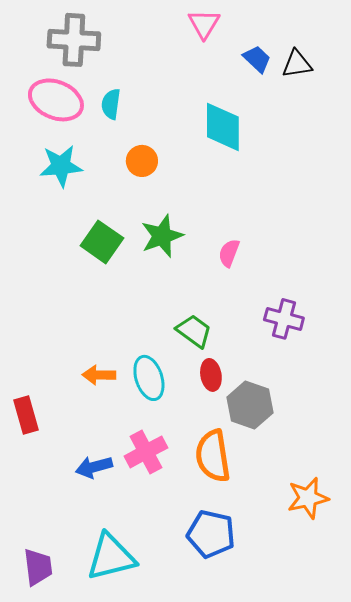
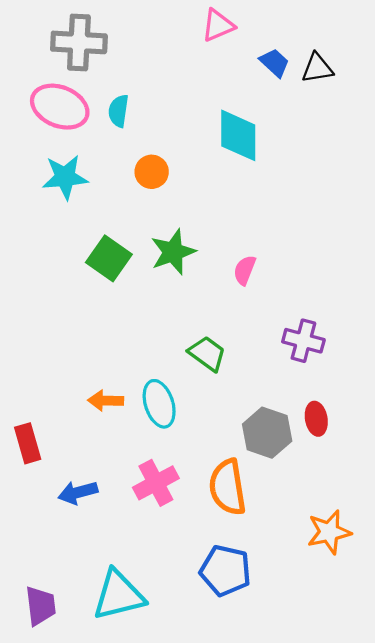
pink triangle: (204, 24) -> (218, 25), turned 36
red ellipse: (211, 375) -> (316, 419), moved
blue arrow: (94, 467) -> (78, 493), moved

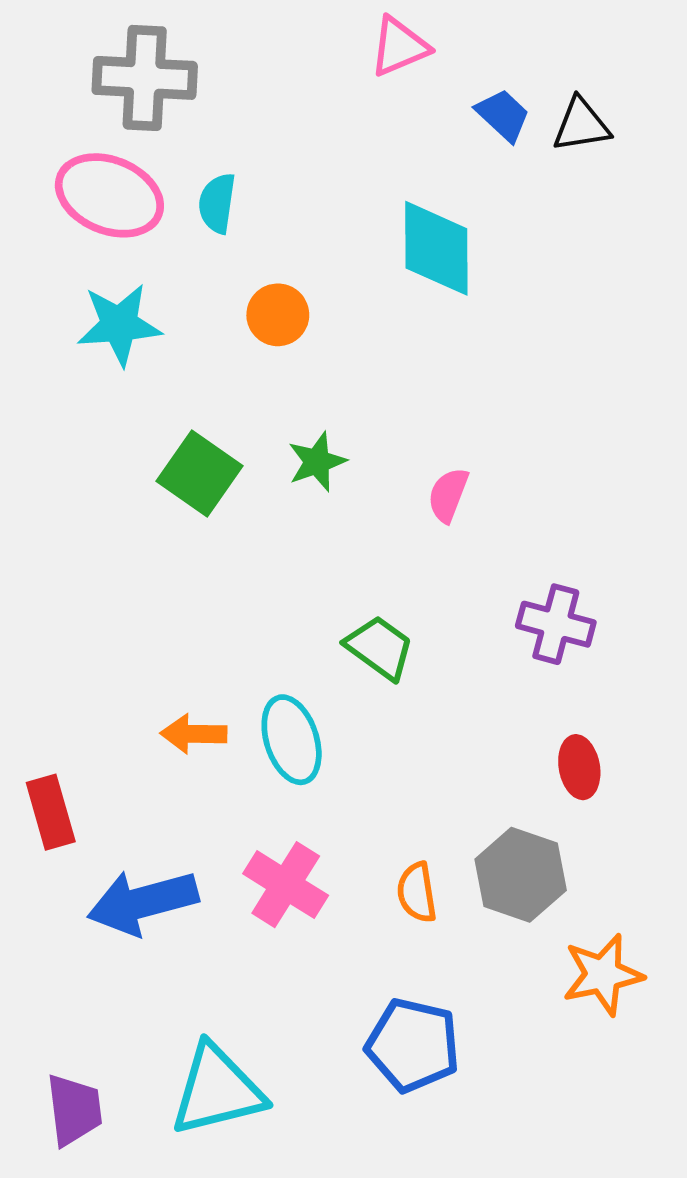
green star: (173, 252) -> (317, 462), size x0.7
gray hexagon: (267, 433) -> (521, 875), moved
pink cross: (156, 483) -> (286, 885), turned -30
orange semicircle: (228, 487) -> (417, 892), size x0.6
blue arrow: (78, 493) -> (143, 902), size x1.5

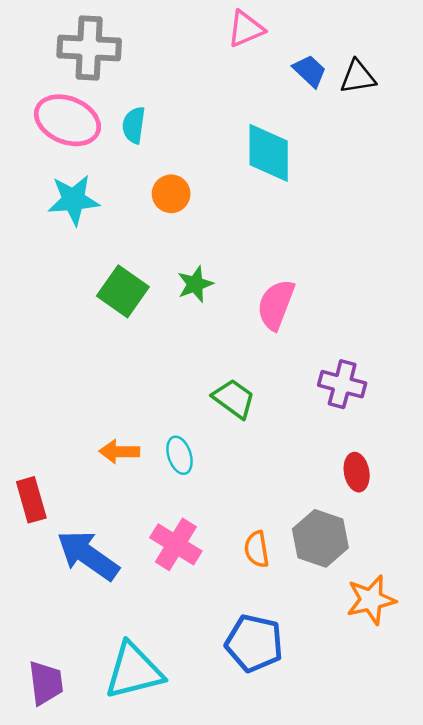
pink semicircle: (448, 495) -> (276, 305), size x1.5
cyan ellipse: (292, 740) -> (180, 455), size x0.7
blue arrow: (143, 902) -> (88, 555), turned 50

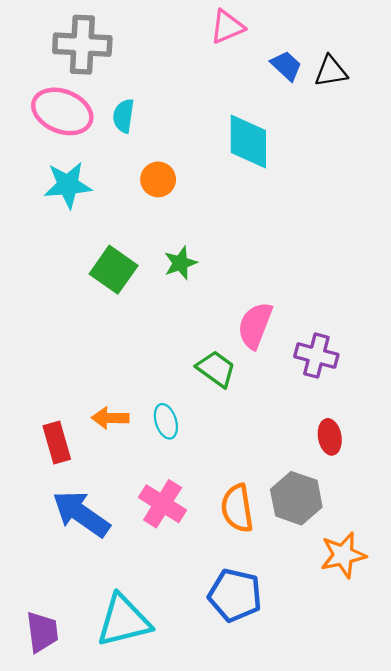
pink semicircle: (276, 305) -> (255, 325), moved
red rectangle: (31, 500) -> (57, 442), moved
orange semicircle: (257, 549) -> (237, 508), size x1.4

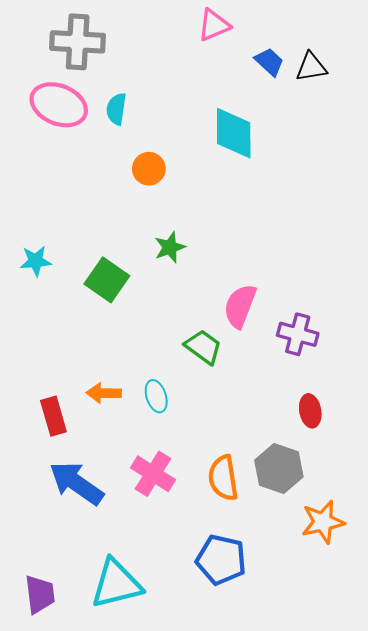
cyan star: (68, 185) -> (36, 261), moved, size x0.7
green square: (114, 270) -> (107, 280), moved

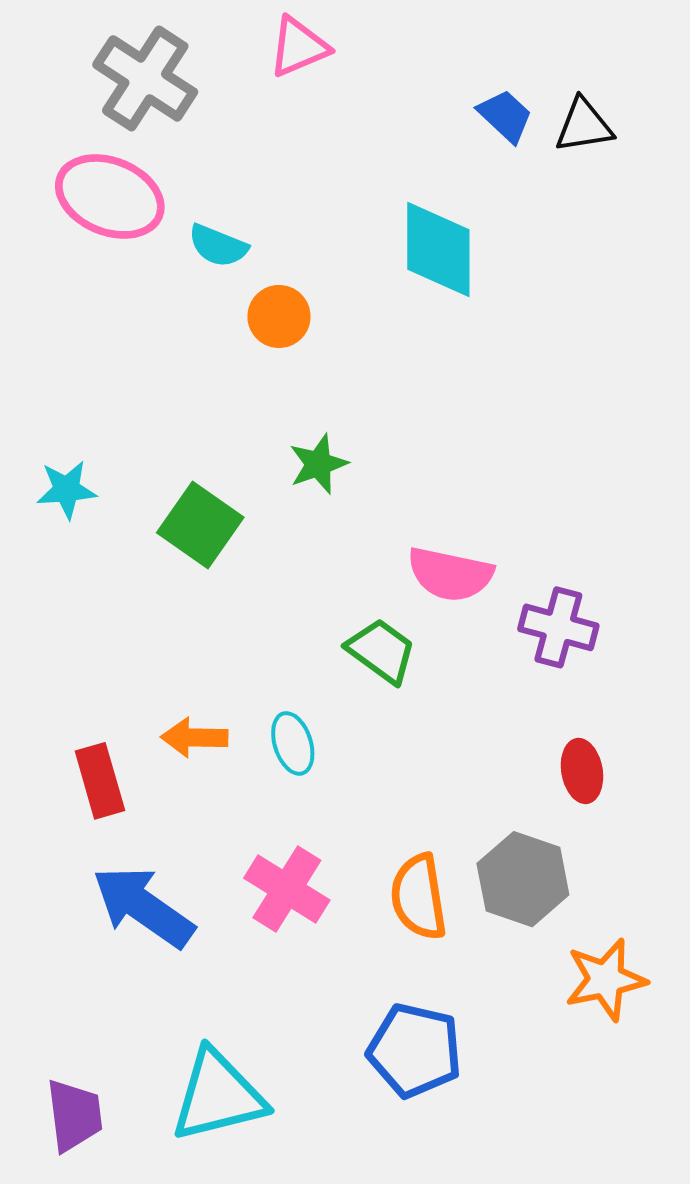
pink triangle: (214, 25) -> (299, 47), moved
gray cross: (78, 42) -> (145, 78), turned 30
cyan semicircle: (116, 109) -> (218, 246), moved, turned -76
pink semicircle: (240, 306) -> (450, 574), turned -99

